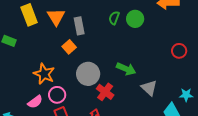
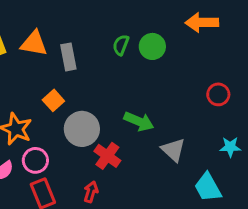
orange triangle: (56, 17) -> (34, 43), turned -48
orange square: (69, 47) -> (53, 100), moved
cyan star: (186, 95) -> (230, 147), moved

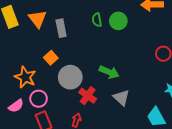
orange triangle: (34, 43) -> (38, 19), turned 42
green semicircle: (121, 45) -> (97, 20), turned -32
gray triangle: (173, 150) -> (121, 98), moved

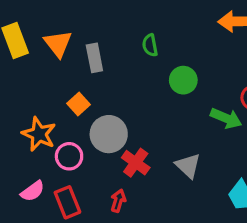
green circle: (118, 21) -> (183, 80), moved
green arrow: (109, 72) -> (226, 118), moved
pink circle: (39, 99) -> (69, 156), moved
pink semicircle: (16, 106) -> (33, 191), moved

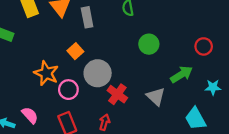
green circle: (183, 80) -> (149, 44), moved
green arrow: (226, 118) -> (181, 74), moved, turned -55
pink semicircle: (33, 191) -> (30, 115), moved, turned -96

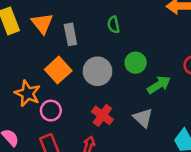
orange square: (75, 51) -> (58, 70), size x1.5
gray circle: (98, 73) -> (98, 71), moved
green arrow: (181, 74) -> (159, 85), moved

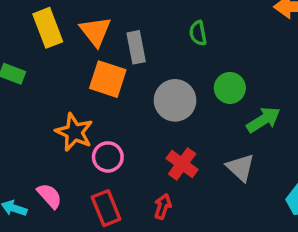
orange square: (58, 70) -> (108, 79), moved, turned -30

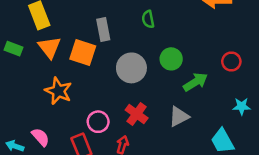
orange triangle: (95, 31) -> (49, 47), moved
pink circle: (108, 157) -> (98, 122), moved
gray triangle: (240, 168) -> (179, 117), turned 50

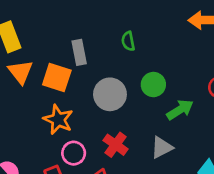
orange star: (58, 91) -> (58, 120), moved

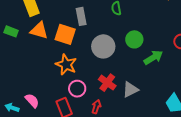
orange triangle: (20, 72) -> (39, 30), turned -36
gray triangle: (162, 148) -> (130, 90), moved

